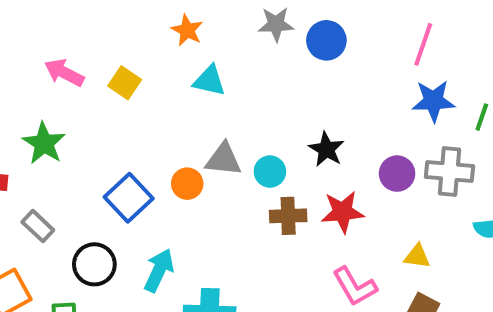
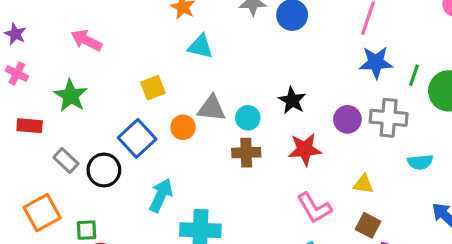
yellow square: (125, 83) -> (153, 88), moved, turned 35
brown cross: (288, 216) -> (246, 153), moved
black circle: (94, 264) -> (104, 170), moved

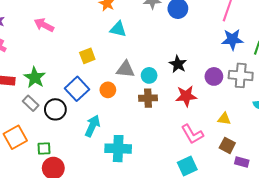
green star: (71, 96) -> (35, 78), moved
orange circle: (183, 127) -> (108, 90), moved

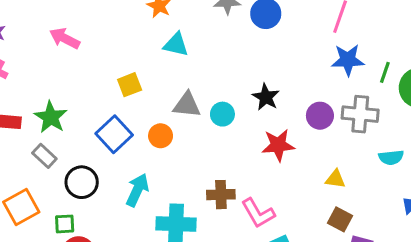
brown cross: (148, 98) -> (221, 195), moved
black circle: (55, 109) -> (82, 182), moved
pink L-shape: (192, 134) -> (258, 213), moved

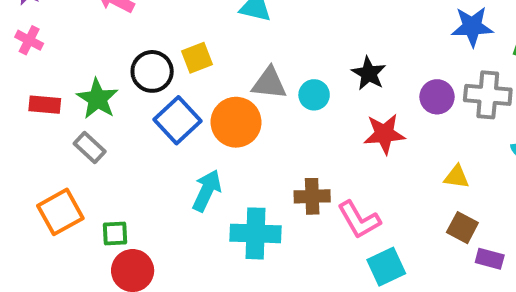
orange circle: (161, 136) -> (236, 122), size x1.6
black circle: (82, 182) -> (152, 71), moved

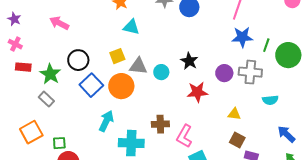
yellow square: (197, 58) -> (117, 56), moved
red rectangle: (45, 105) -> (23, 67), moved
pink L-shape: (359, 220) -> (184, 136), turned 60

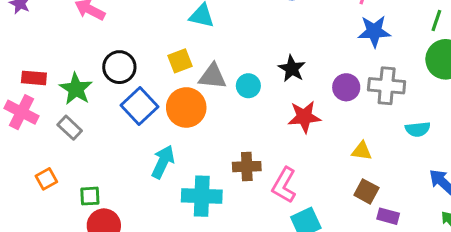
pink cross: (15, 44) -> (22, 112), moved, size x1.5
green line: (266, 45) -> (436, 20), moved
orange square: (31, 132) -> (46, 179), size x0.6

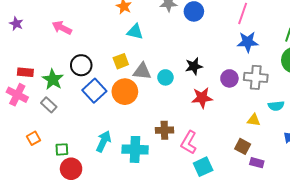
black star: (292, 69) -> (194, 66), turned 30
yellow triangle: (362, 151) -> (254, 120), moved
cyan arrow: (163, 162) -> (104, 141), moved

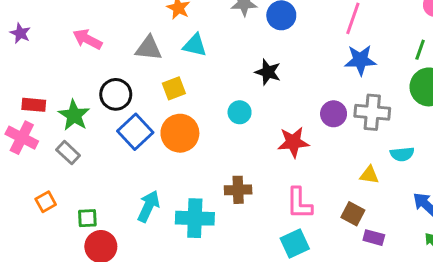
black star: (194, 66) -> (268, 72), moved, turned 30
gray triangle: (142, 71) -> (149, 48), moved
pink L-shape: (189, 142) -> (299, 203), moved, turned -30

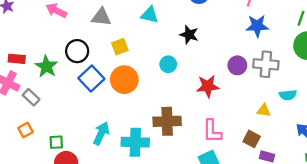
cyan triangle: (195, 45) -> (150, 15), moved
gray rectangle: (68, 153) -> (31, 97), moved
brown cross: (238, 190) -> (167, 121), size x1.4

